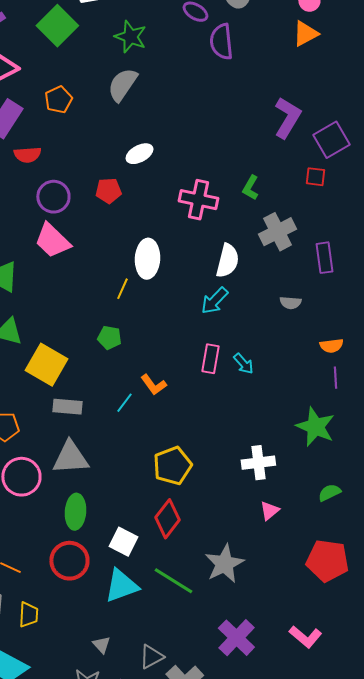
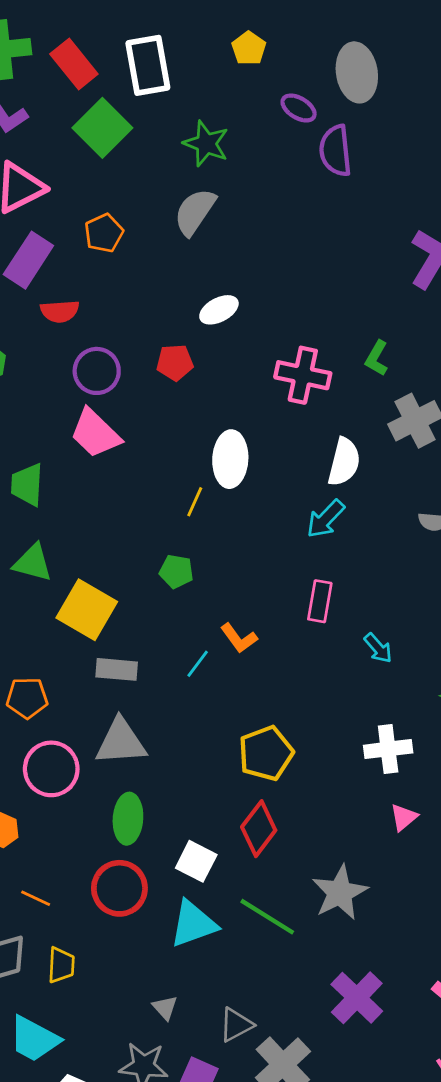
cyan arrow: (243, 364) -> (378, 648), moved

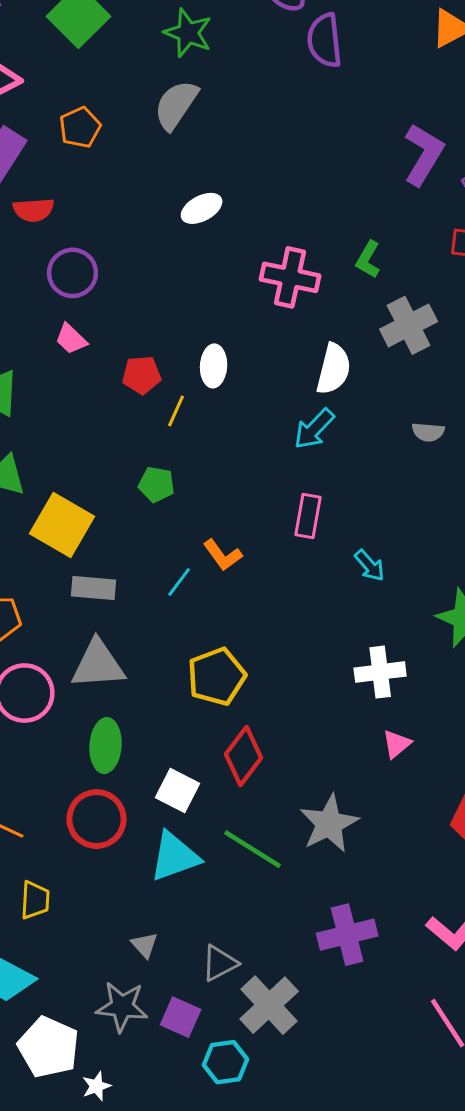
red pentagon: (175, 362) -> (142, 375), moved
pink trapezoid: (95, 433) -> (71, 339), size x0.6
white ellipse: (230, 459) -> (214, 366), size x0.7
yellow pentagon: (266, 753) -> (217, 677), moved
purple cross: (357, 998) -> (347, 935), turned 32

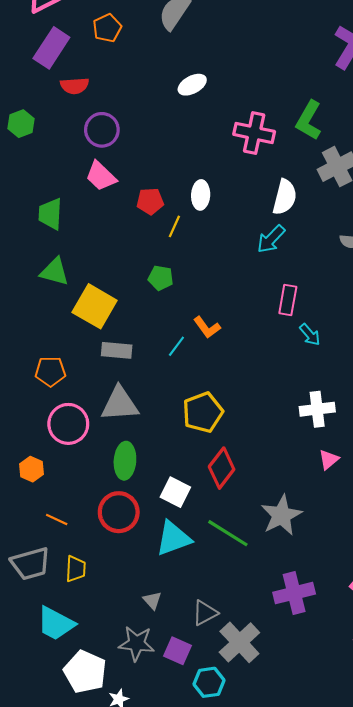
green L-shape: (368, 259) -> (309, 120), size x1.5
pink trapezoid: (71, 339) -> (101, 176), size x1.4
pink rectangle: (308, 516) -> (288, 300), moved

